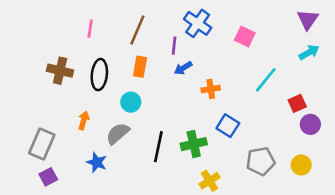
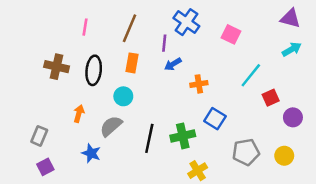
purple triangle: (308, 20) -> (290, 18), turned -50
red square: (297, 103) -> (271, 98), moved
gray rectangle: (42, 144) -> (39, 136), size x0.7

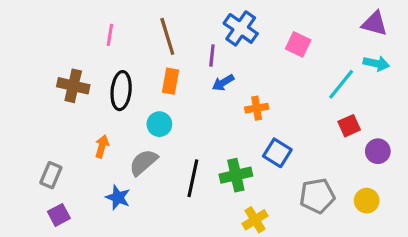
brown line: (130, 28) -> (167, 36), turned -40
cyan arrow: (292, 49) -> (376, 63), turned 42
cyan line: (251, 75) -> (341, 84), moved

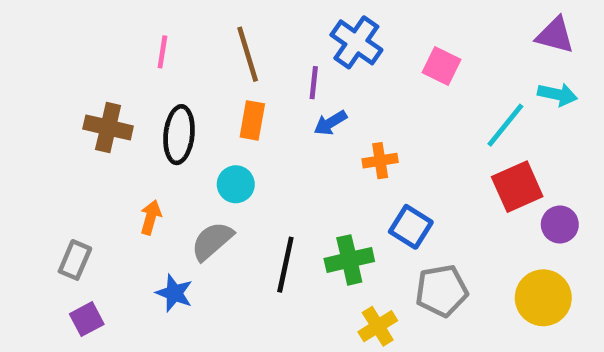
red square: (349, 126) -> (517, 187), size x1.5
gray pentagon: (317, 196) -> (442, 291), moved
yellow circle: (367, 201) -> (543, 298), size x1.5

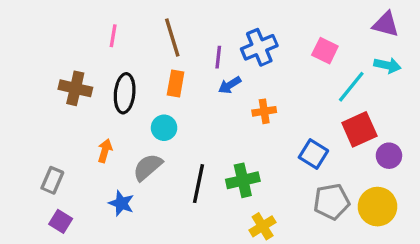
blue cross: (356, 42) -> (259, 47), moved, turned 32
pink square: (442, 66) -> (325, 51), moved
blue square: (411, 227) -> (313, 154), moved
gray pentagon: (442, 291) -> (332, 202), moved
purple square: (87, 319) -> (61, 221), turned -30

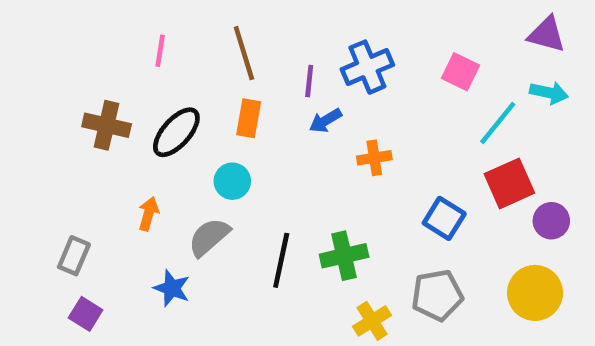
black ellipse: (125, 93) -> (176, 132), turned 36
gray pentagon: (332, 202) -> (437, 295), moved

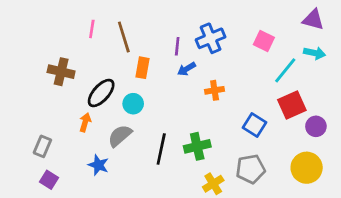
brown line: (244, 53) -> (124, 37), moved
black ellipse: (176, 132) -> (101, 93), moved

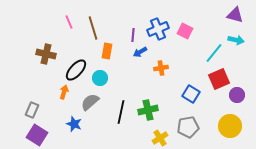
pink line: (92, 29) -> (69, 22), turned -32
pink square: (264, 41) -> (185, 31), moved
purple square: (49, 180) -> (37, 135), size x1.5

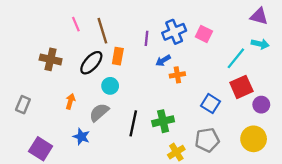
blue arrow: (140, 52) -> (163, 60), moved
black ellipse: (76, 70) -> (91, 63), moved
gray rectangle: (32, 110) -> (23, 105), moved

